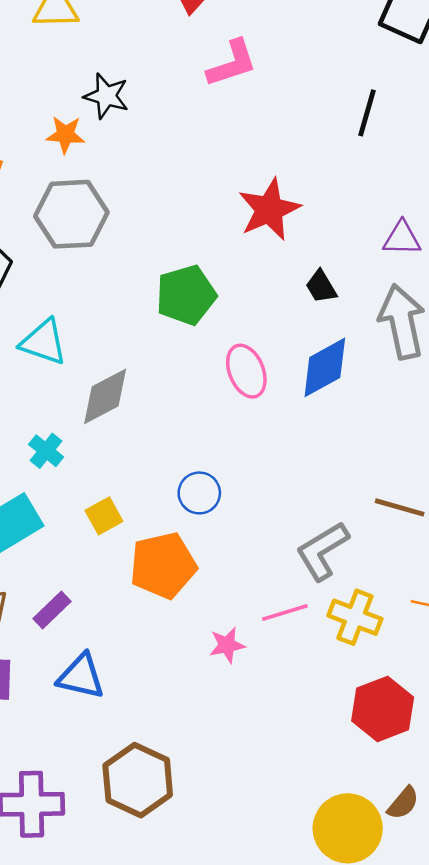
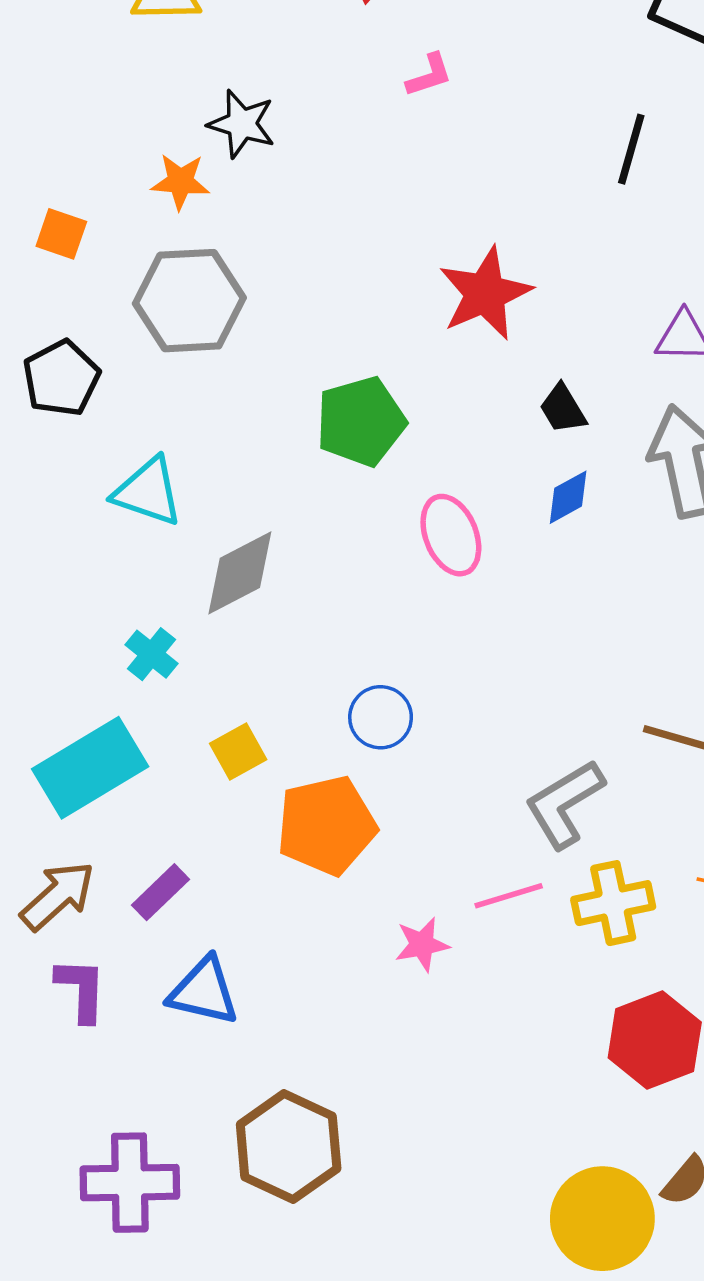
pink L-shape: (232, 63) -> (429, 75), size x0.6
blue diamond: (325, 367) -> (568, 497), moved, size x0.6
yellow cross: (355, 617) -> (613, 903), turned -33

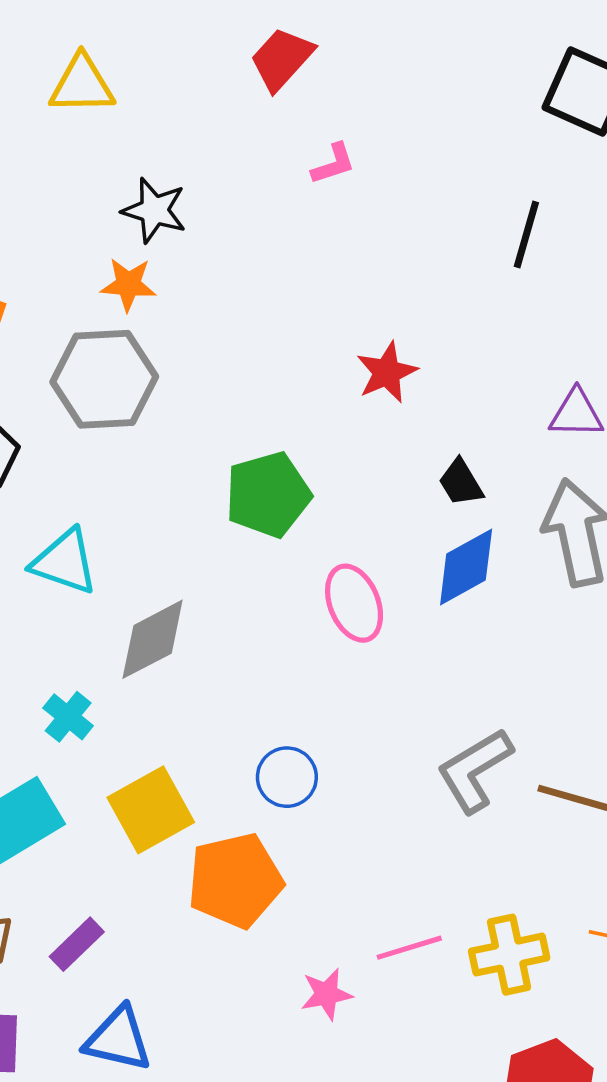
orange star: (180, 182) -> (128, 284), moved
red star: (485, 293) -> (387, 372), size x0.7
blue diamond: (568, 497) -> (466, 567), size x1.5
yellow square: (238, 752) -> (151, 810), size x1.6
gray L-shape: (565, 804) -> (475, 770), moved

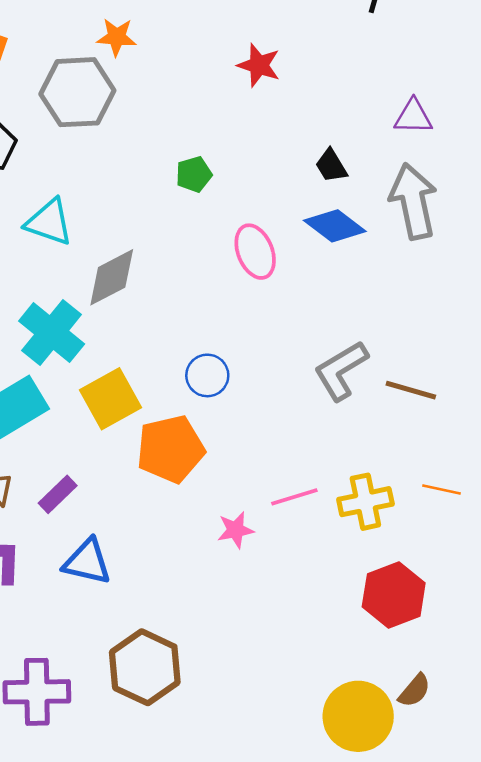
orange star: (128, 284) -> (117, 37), moved
red star: (387, 372) -> (259, 65), moved, turned -30
green pentagon: (268, 495) -> (194, 174), size x0.6
blue diamond: (466, 567) -> (335, 226), turned 66
cyan cross: (68, 717) -> (52, 333), size x1.8

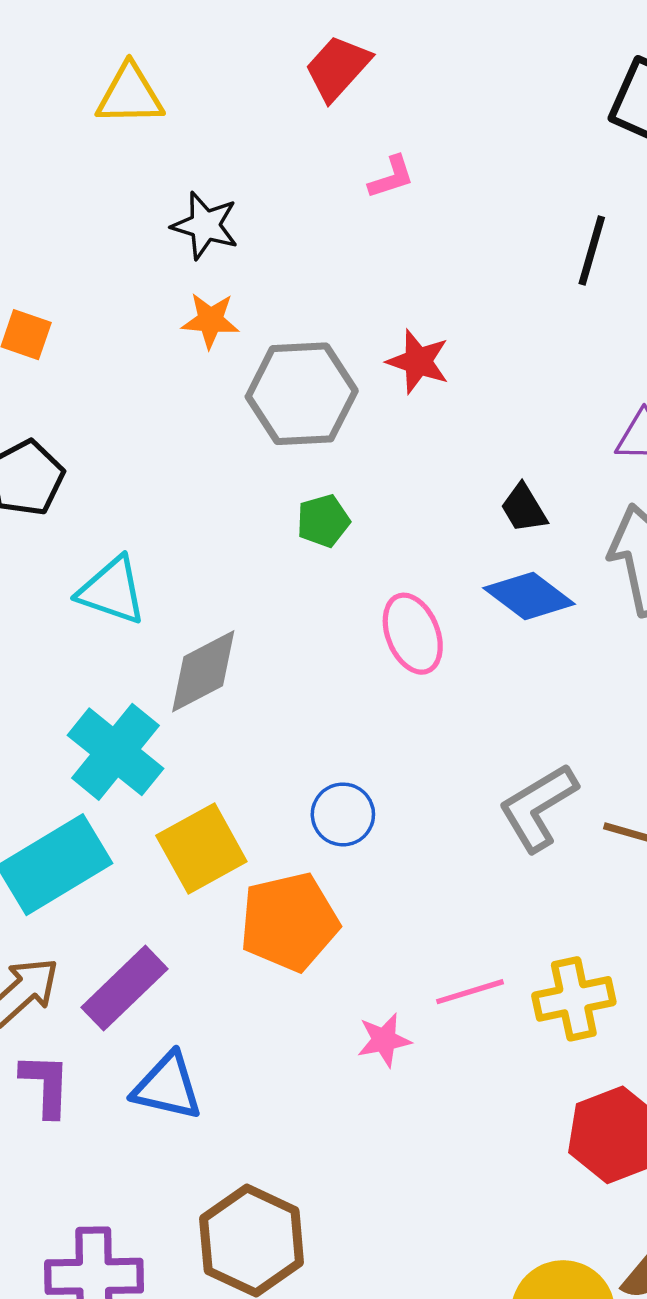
gray hexagon: (77, 92) -> (302, 394), moved
purple rectangle: (58, 494) -> (124, 988), size x1.5

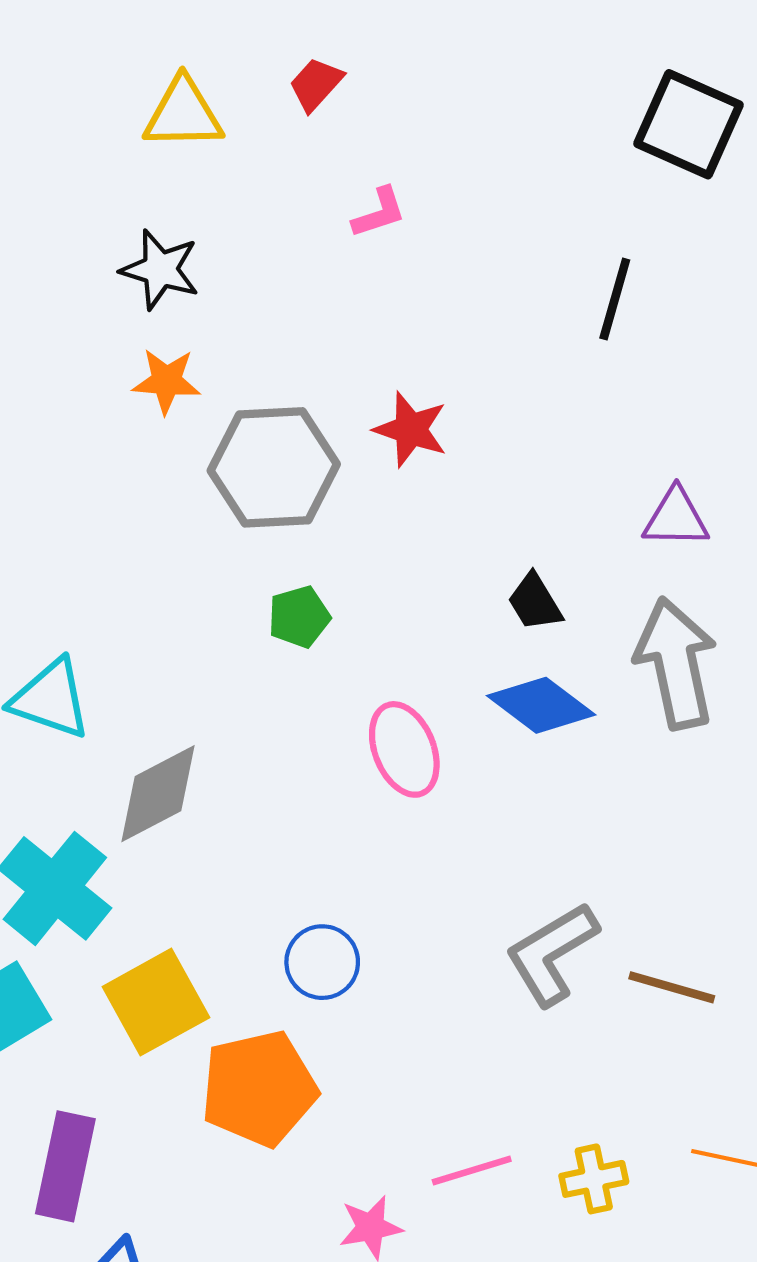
red trapezoid: (338, 68) -> (316, 84), size x0.7
yellow triangle: (130, 95) -> (183, 114), moved
purple rectangle: (124, 988) -> (65, 1166), turned -34
yellow cross: (574, 999) -> (594, 1179), size x0.7

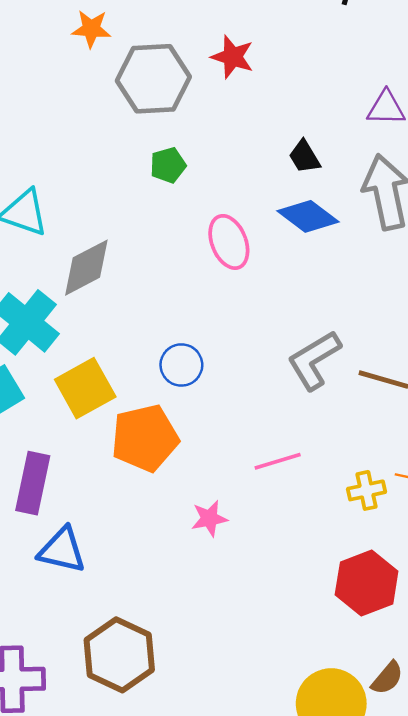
pink line: (472, 1170) -> (278, 461), moved
yellow cross: (594, 1179) -> (367, 490), moved

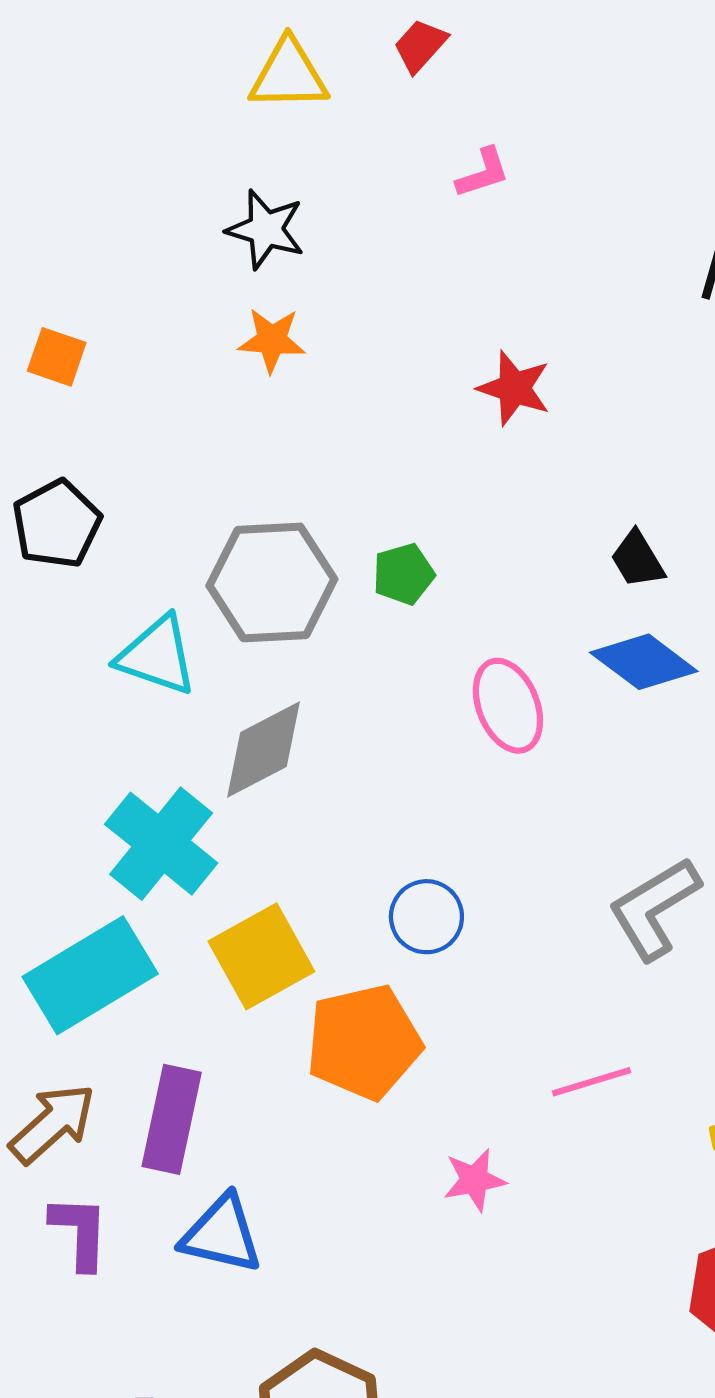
gray hexagon: (153, 79) -> (272, 582), moved

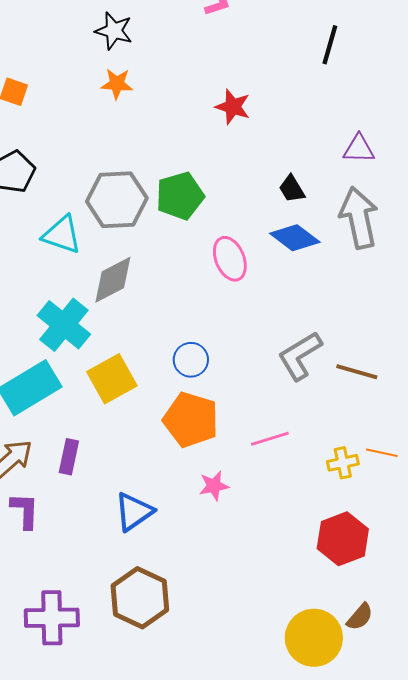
green pentagon: (404, 574) -> (180, 196), size x1.6
orange pentagon: (364, 1042) -> (191, 420), moved, turned 30
purple rectangle: (172, 1119) -> (69, 457), size x0.7
blue triangle: (222, 1234) -> (134, 512), moved, turned -48

